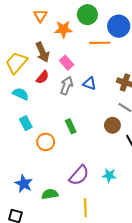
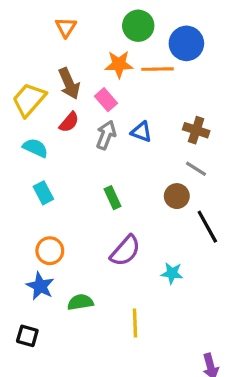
orange star: (63, 29) -> (119, 64), moved
orange circle: (46, 142) -> (50, 251), moved
purple semicircle: (79, 175) -> (125, 251), moved

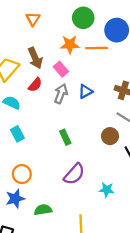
blue triangle: (141, 132) -> (85, 91), turned -48
blue star: (40, 286) -> (15, 199), turned 30

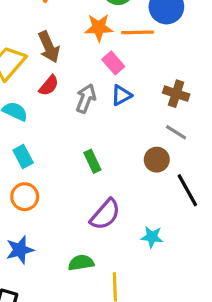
pink rectangle: (61, 69) -> (113, 63), moved
orange circle: (22, 174) -> (25, 197), moved
green semicircle: (43, 210) -> (81, 263), moved

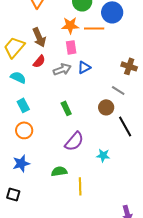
pink rectangle: (113, 63) -> (71, 47), moved, turned 32
brown cross: (176, 94) -> (129, 66), moved
gray arrow: (86, 98) -> (62, 69), turned 48

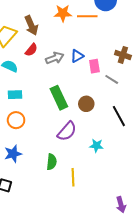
pink rectangle: (71, 47) -> (94, 66), moved
cyan rectangle: (23, 105) -> (15, 95), turned -64
brown circle: (106, 107) -> (86, 104), moved
green rectangle: (66, 108) -> (59, 98), size x1.6
green semicircle: (59, 171) -> (52, 162), turned 105

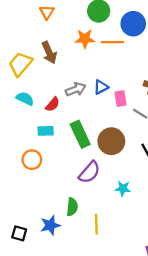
red semicircle: (31, 50) -> (53, 104), moved
cyan rectangle: (15, 95) -> (46, 131), moved
brown circle: (86, 104) -> (111, 141), size x1.5
blue star: (13, 154) -> (50, 225), moved

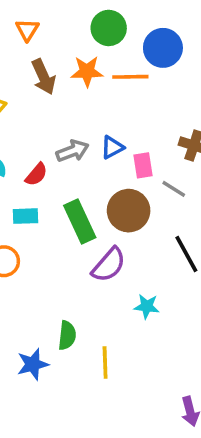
brown arrow: (49, 53) -> (44, 77), moved
brown circle: (111, 141) -> (129, 211), moved
purple semicircle: (89, 172) -> (109, 265), moved

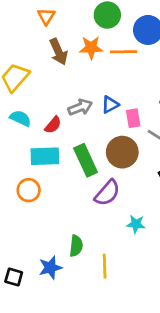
cyan rectangle: (25, 216) -> (45, 156), size x1.5

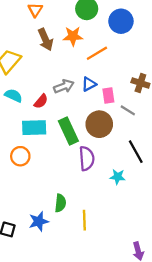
orange line: (124, 52) -> (97, 53), moved, turned -30
purple semicircle: (107, 193) -> (87, 158), turned -45
cyan star: (136, 224) -> (118, 177), moved

